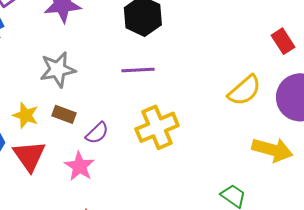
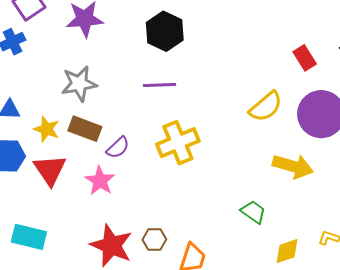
brown rectangle: (64, 114) -> (85, 129), size x1.4

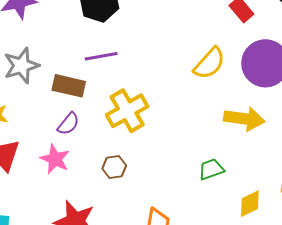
brown rectangle: (85, 129) -> (69, 86), moved
green trapezoid: (253, 212) -> (211, 169), turned -48
brown hexagon: (154, 240) -> (114, 167), moved

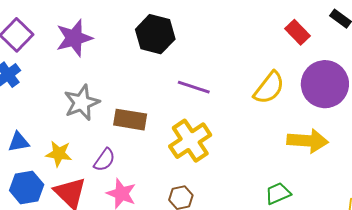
purple line: (101, 56) -> (194, 87), moved, turned 32
purple semicircle: (68, 124) -> (104, 160), moved

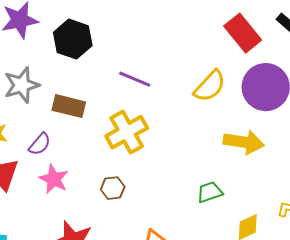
red rectangle: (297, 32) -> (243, 33), size x1.5
black hexagon: (155, 34) -> (73, 39), moved

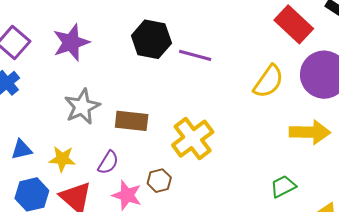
black hexagon: (73, 39) -> (151, 39), moved
purple line: (135, 79) -> (195, 55), moved
brown hexagon: (113, 188) -> (159, 181), moved

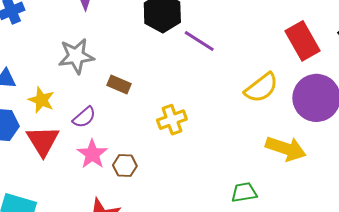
brown rectangle: (132, 121) -> (119, 84), size x0.7
yellow cross: (193, 139) -> (172, 120), size x0.7
brown hexagon: (159, 181) -> (125, 166), moved

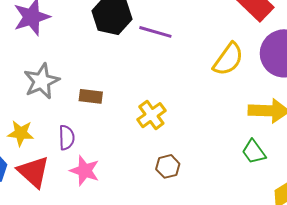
purple semicircle: (84, 117) -> (67, 138), turned -35
brown hexagon: (125, 166) -> (168, 166), moved
green trapezoid: (244, 192) -> (254, 152), moved, turned -100

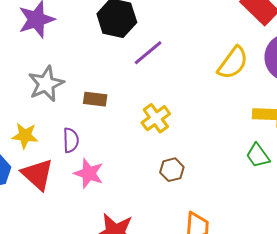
purple line: (155, 32) -> (148, 53), moved, turned -56

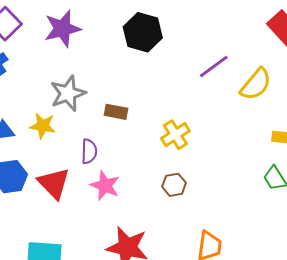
purple line: (148, 53) -> (214, 66), moved
yellow star: (25, 136) -> (43, 126), moved
brown hexagon: (172, 170) -> (174, 185), moved

